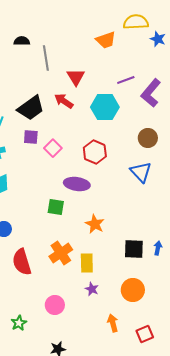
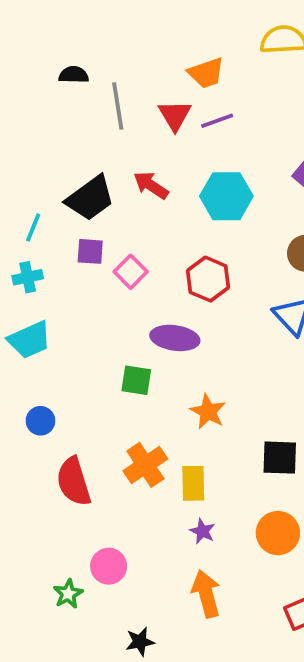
orange trapezoid: (106, 40) -> (206, 73), moved
red triangle: (76, 77) -> (175, 115), moved
purple line: (126, 80) -> (217, 121), moved
pink circle: (55, 305) -> (109, 566), moved
orange arrow: (113, 323) -> (206, 594), moved, size x1.4

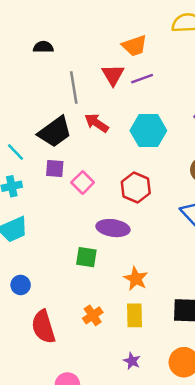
gray line: (118, 106) -> (74, 88), moved
cyan line: (33, 228) -> (16, 152), turned -66
orange cross: (145, 465) -> (93, 315), size x0.7
yellow rectangle: (193, 483) -> (134, 315), moved

